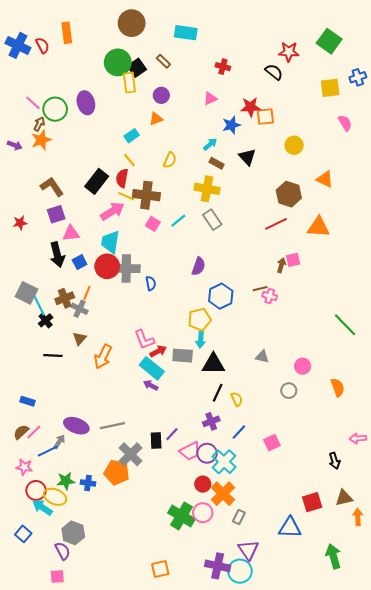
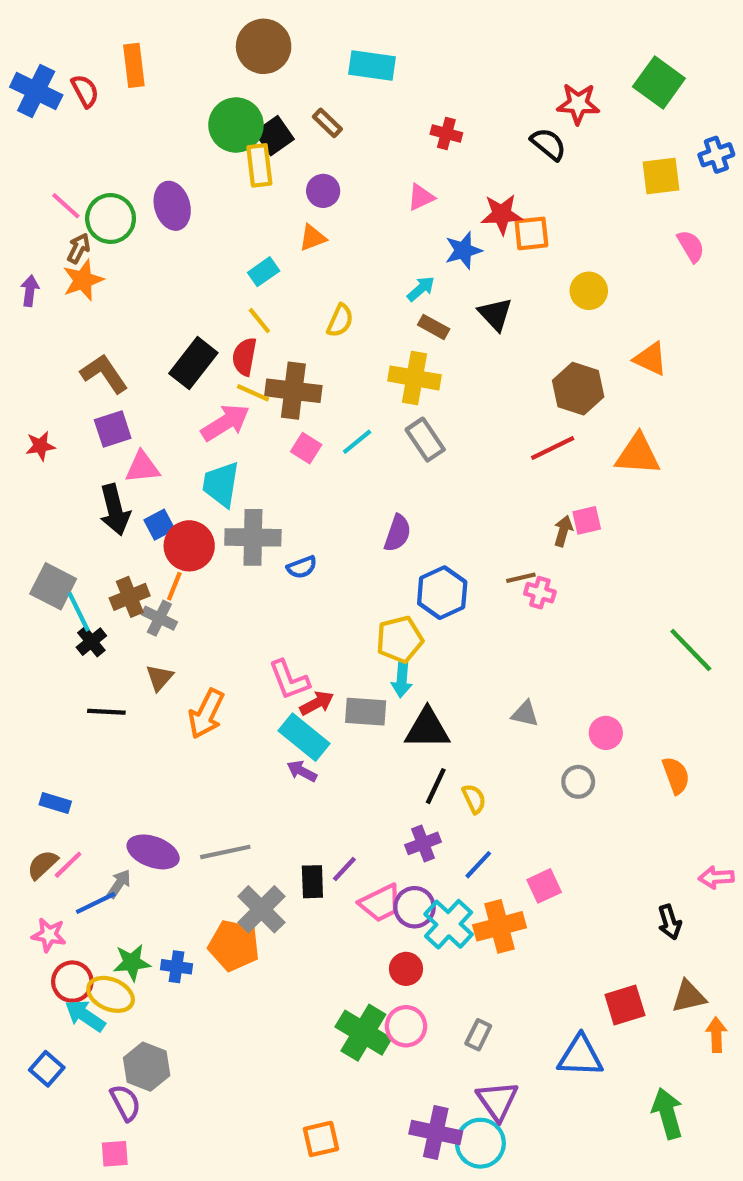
purple arrow: (15, 145) -> (30, 291), turned -104
red circle: (107, 266) -> (189, 546), moved
blue semicircle: (151, 283) -> (302, 567), turned 80
orange cross: (223, 494) -> (500, 926), moved, turned 30

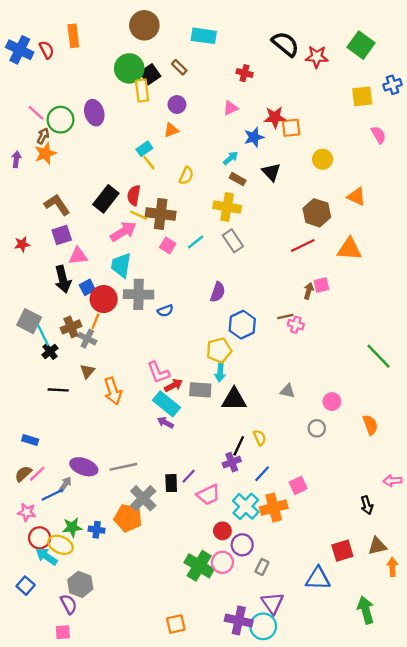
black semicircle: (548, 144) -> (285, 44), moved, size x1.4
yellow line: (259, 321) -> (149, 163), moved
orange arrow: (206, 714) -> (113, 391), turned -44
black line: (436, 786) -> (239, 446), moved
purple circle: (415, 907) -> (242, 545), moved

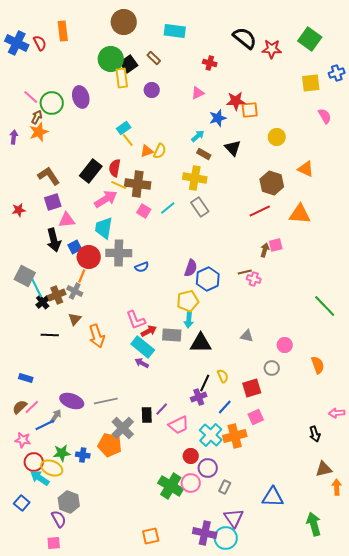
orange triangle: (171, 130) -> (147, 151), moved
purple semicircle: (218, 292) -> (191, 268), moved
brown cross: (71, 327) -> (57, 295), moved
red square: (342, 551) -> (252, 388), moved

